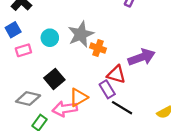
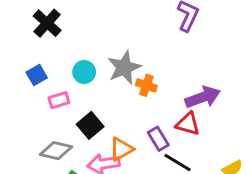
blue square: (13, 30) -> (37, 75), moved
pink rectangle: (23, 50) -> (59, 100), moved
red triangle: (116, 74) -> (188, 124), moved

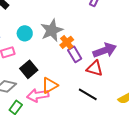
orange cross: (146, 85) -> (67, 42), turned 32
purple rectangle: (158, 139) -> (75, 54), moved

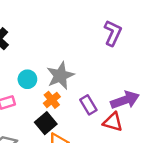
orange cross: (67, 42) -> (52, 100), moved
black square: (29, 69) -> (46, 123), moved

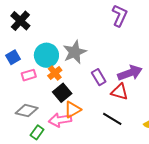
cyan circle: (27, 79) -> (46, 55), size x1.5
orange cross: (52, 100) -> (55, 73), moved

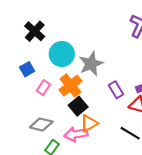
cyan circle: (46, 55) -> (62, 54), moved
orange cross: (55, 73) -> (70, 85), size x1.5
pink rectangle: (29, 75) -> (43, 88), turned -40

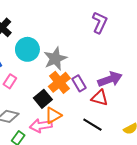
orange cross: (70, 85) -> (59, 82), moved

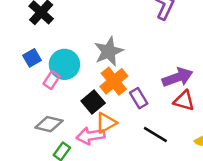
cyan circle: (27, 49) -> (64, 64), moved
purple rectangle: (79, 83) -> (139, 98), moved
red triangle: (100, 98) -> (184, 101), moved

